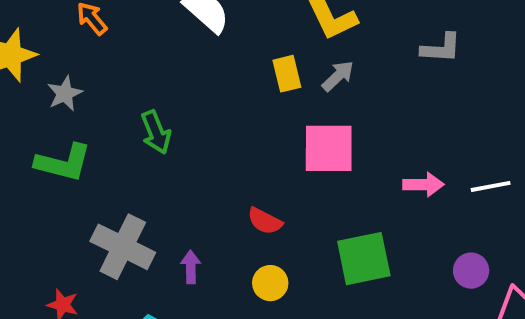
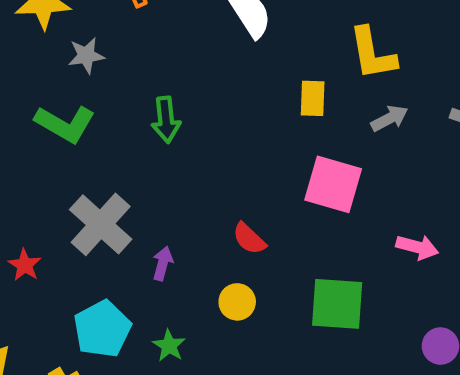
gray arrow: (338, 76) -> (389, 118), moved

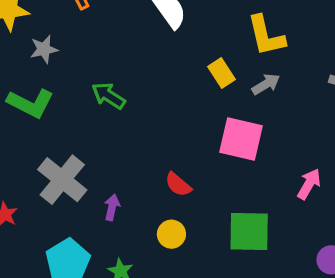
yellow rectangle: (313, 98) -> (221, 73), turned -32
gray arrow: (389, 118) -> (266, 84), moved
green arrow: (166, 120) -> (108, 96), turned 132
pink arrow: (417, 247) -> (309, 184), turned -72

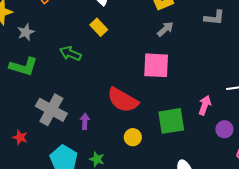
yellow rectangle: (221, 73) -> (99, 27), moved
pink arrow: (309, 184) -> (205, 105), moved
red semicircle: (178, 185) -> (123, 100), size x1.8
yellow circle: (171, 234) -> (133, 137), moved

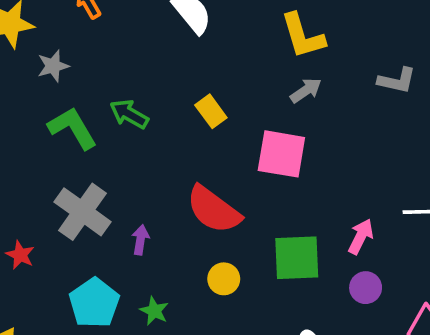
yellow rectangle: (99, 27) -> (211, 111), moved
green L-shape: (24, 67) -> (72, 128), moved, turned -144
purple circle: (224, 129) -> (366, 288), moved

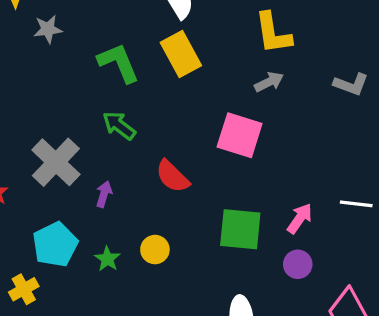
yellow rectangle: (211, 111) -> (181, 54), moved, size x1.5
green arrow: (129, 114) -> (119, 126), moved
green L-shape: (72, 128) -> (119, 63), moved
red semicircle: (214, 210) -> (172, 176), size x0.7
yellow circle: (224, 279) -> (155, 250), moved

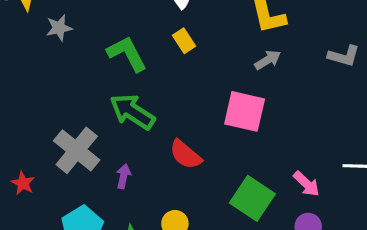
yellow rectangle: (181, 54) -> (184, 41), size x0.6
green arrow: (119, 126) -> (132, 112), size x1.4
pink arrow: (300, 218) -> (306, 184), turned 104
green square: (240, 229) -> (252, 198), turned 33

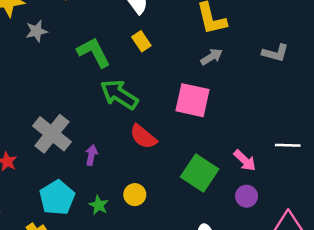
green arrow: (132, 112) -> (119, 95), moved

